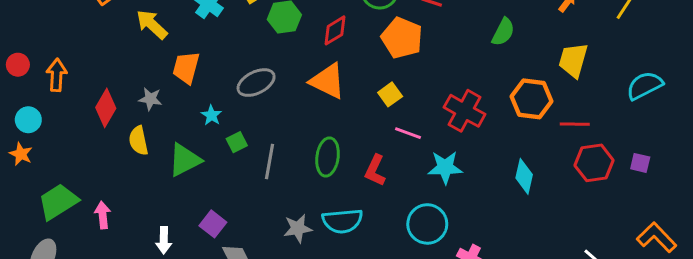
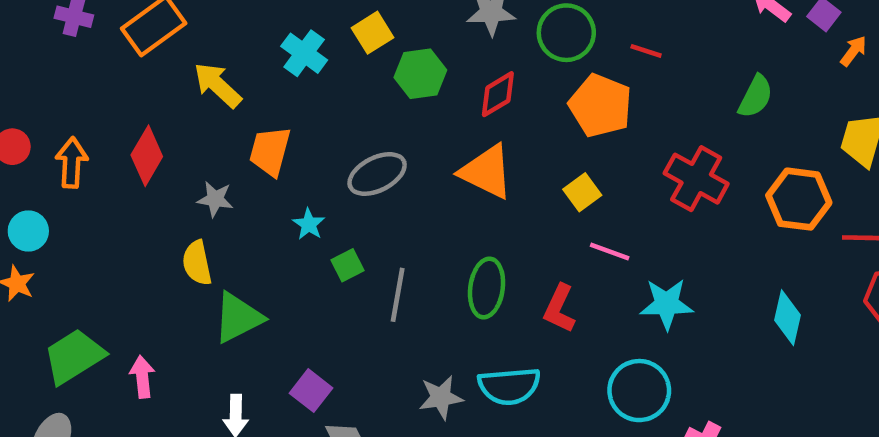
red diamond: (106, 108) -> (147, 156), moved
red cross: (465, 111) -> (696, 179), moved
green triangle: (185, 160) -> (238, 318), moved

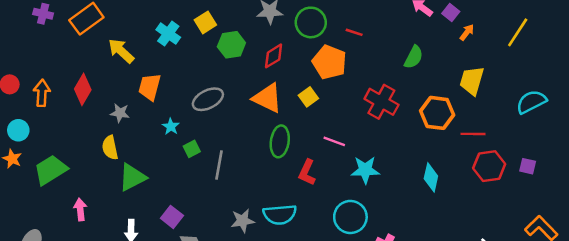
yellow square: (582, 192) -> (308, 97), moved
green ellipse: (487, 288) -> (280, 141), moved
green trapezoid: (74, 356) -> (51, 170), moved

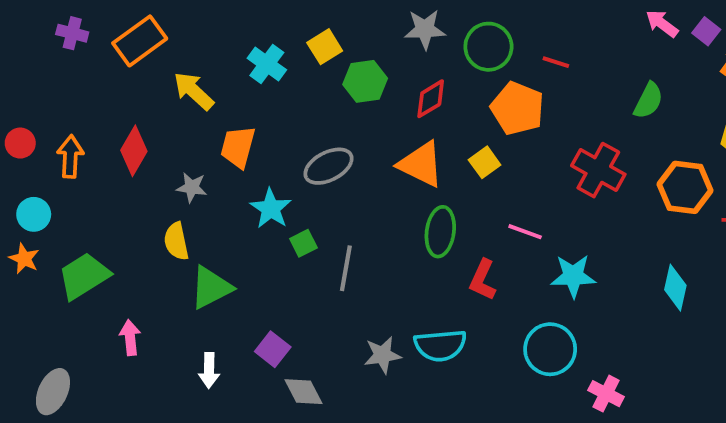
cyan star: (171, 127) -> (271, 209), size x1.5

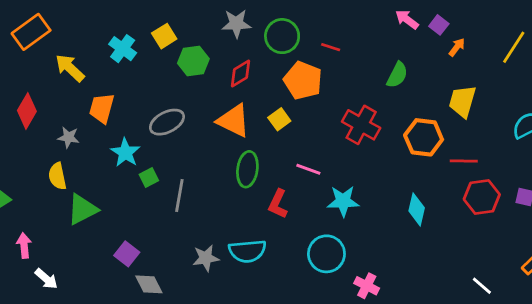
white arrow: (209, 370) -> (46, 279), moved, turned -50

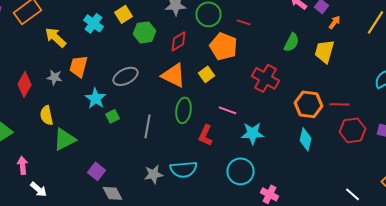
yellow trapezoid: (462, 101) -> (324, 51), moved
red diamond: (27, 111) -> (24, 84), moved
gray star: (68, 137) -> (54, 77), moved
orange hexagon: (424, 137) -> (308, 104), moved
gray line: (179, 196) -> (148, 126), moved

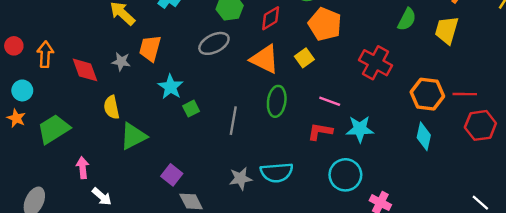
gray ellipse: (126, 76) -> (214, 43), moved
red diamond: (24, 84) -> (85, 70), turned -50
red L-shape: (206, 135) -> (320, 131), moved, turned 75

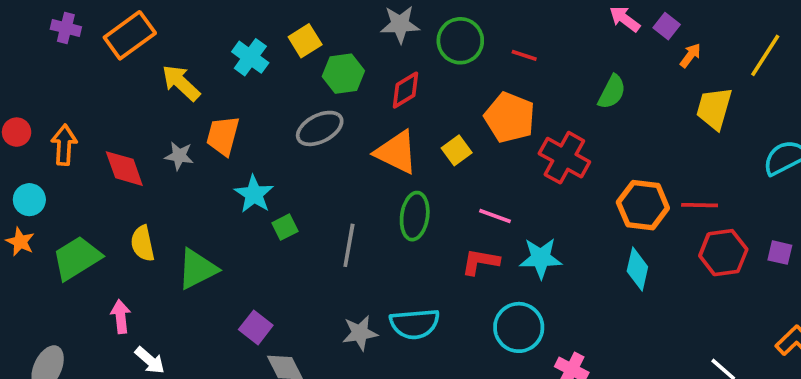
orange pentagon: (325, 24) -> (510, 117), moved
yellow trapezoid: (447, 30) -> (714, 108), moved
yellow semicircle: (111, 107) -> (143, 243), moved

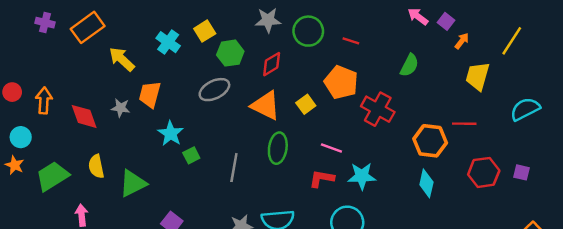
red line: (700, 205) -> (464, 124), moved

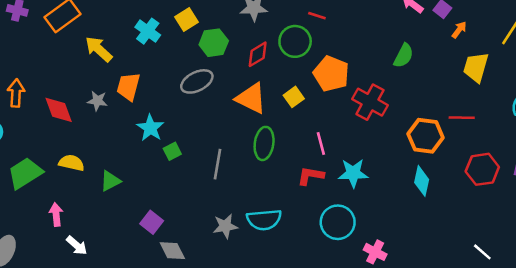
green circle: (308, 31) -> (295, 41), moved
red line: (351, 41) -> (317, 16), moved
pink line: (331, 148) -> (321, 143), turned 55
yellow semicircle: (96, 166) -> (72, 163), turned 115
green triangle: (133, 183) -> (110, 181), size x0.7

